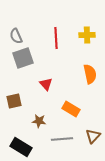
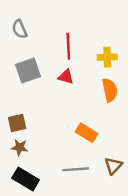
yellow cross: (87, 35) -> (107, 57), moved
gray semicircle: (16, 36) -> (19, 29), moved
red triangle: (46, 84) -> (66, 77), moved, turned -32
brown star: (39, 121) -> (19, 147), moved

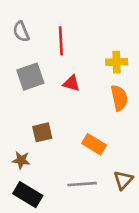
red line: (68, 46) -> (61, 41), moved
brown square: (17, 123) -> (42, 132), moved

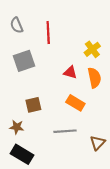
yellow cross: (117, 62) -> (92, 49), turned -35
red triangle: (71, 83) -> (70, 72), moved
orange rectangle: (94, 144) -> (75, 103), moved
gray line: (82, 184) -> (65, 131), moved

